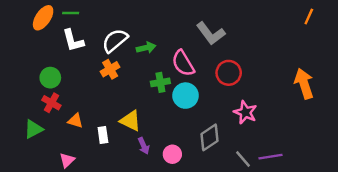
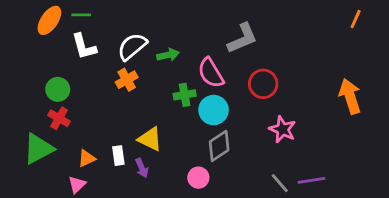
gray L-shape: (211, 33) -> (242, 38), turned -76
orange triangle: (75, 121) -> (87, 158), moved, turned -42
green triangle: (34, 129) -> (38, 149), size x1.4
gray diamond: (209, 137) -> (219, 146), moved
purple arrow: (144, 146) -> (142, 168), moved

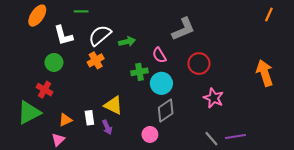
green line: (81, 15) -> (81, 11), moved
pink semicircle: (211, 73) -> (159, 55), size x0.7
green circle: (58, 89) -> (54, 62), moved

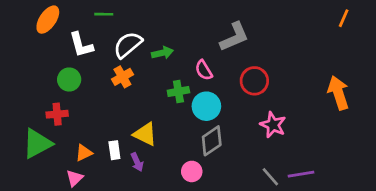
red cross: (45, 90) -> (57, 114), turned -35

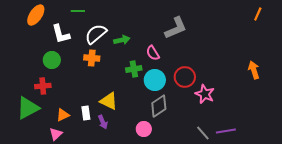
orange cross: (122, 77) -> (92, 58), turned 35
red circle: (254, 81) -> (185, 77), moved
orange arrow: (338, 93) -> (254, 70), size x0.7

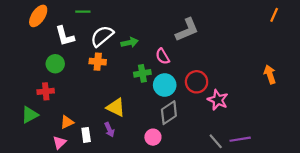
green triangle: (28, 108) -> (30, 115), size x0.7
white rectangle: (86, 113) -> (86, 135), moved

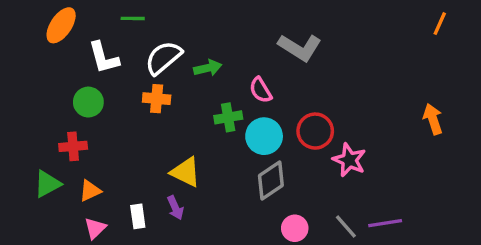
gray L-shape: (187, 30) -> (300, 47), turned 55
orange triangle: (67, 122) -> (90, 191), moved
pink circle: (153, 137) -> (295, 228), moved

